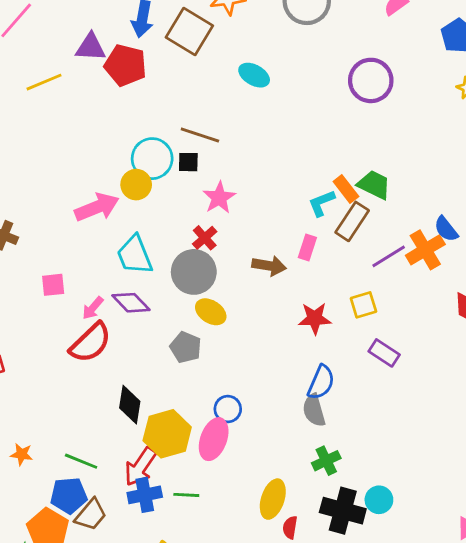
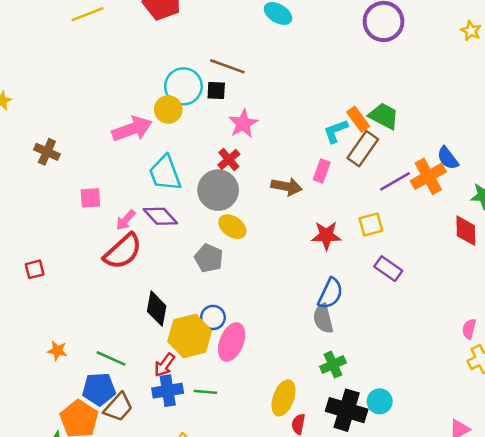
blue circle: (228, 409) -> (213, 317), moved
red arrow: (140, 467) -> (165, 365), size x0.7

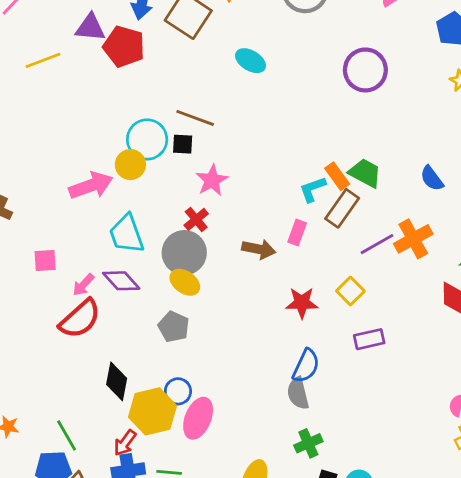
blue semicircle: (448, 158) -> (432, 178), moved
yellow square: (371, 224) -> (350, 291), turned -30
yellow ellipse: (232, 227) -> (185, 282), moved
purple rectangle: (388, 269) -> (369, 339), turned -48
green line: (111, 358) -> (67, 435), turned 36

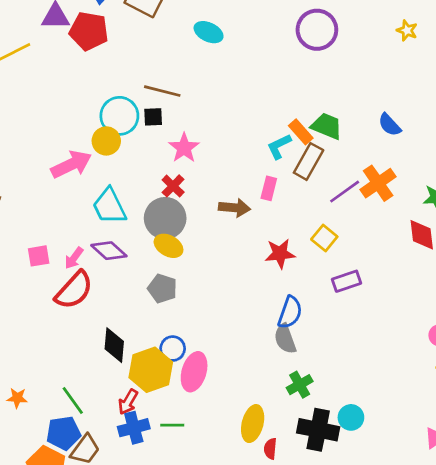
pink square: (45, 261) -> (39, 256), moved

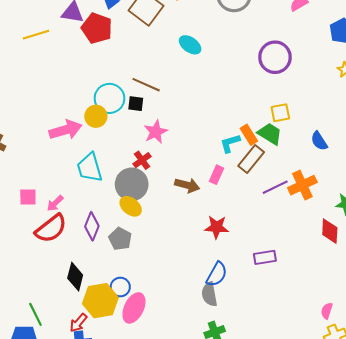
yellow square: (324, 238) -> (280, 113), moved, turned 30
purple diamond: (109, 251) -> (92, 226), moved, turned 60

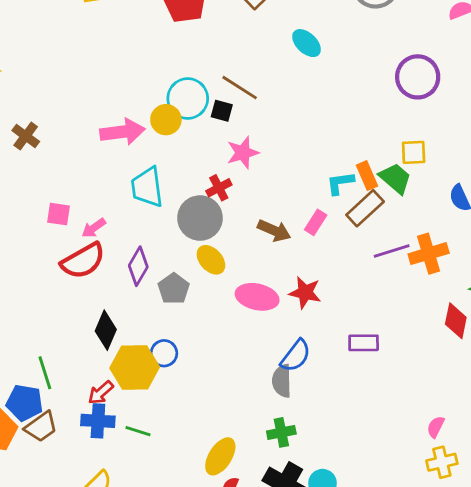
yellow ellipse: (131, 206) -> (211, 260), moved
pink ellipse: (134, 308) -> (257, 297), moved, turned 68

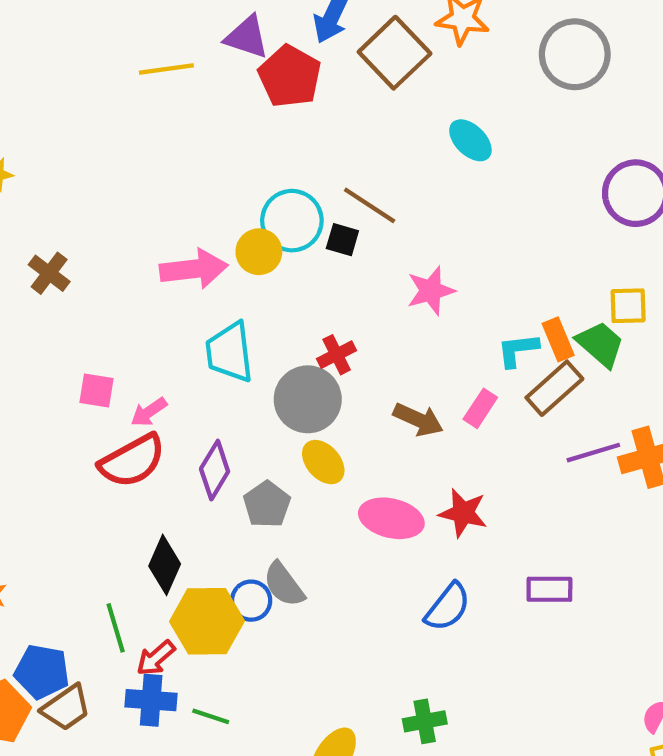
pink star: (243, 153) -> (431, 291), moved
green line: (45, 373) -> (116, 628), moved
gray semicircle: (282, 381) -> (284, 584), moved, turned -36

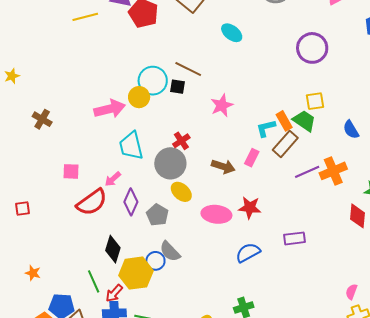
pink arrow: (149, 412) -> (113, 179), moved
blue semicircle: (448, 607) -> (248, 253), turned -150

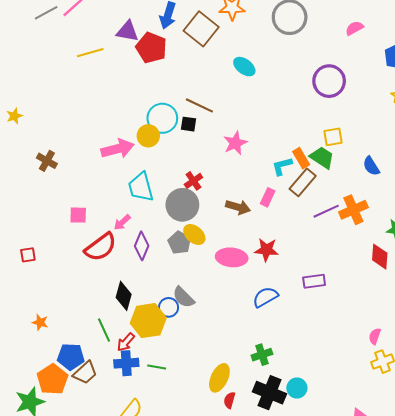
gray pentagon: (157, 215) -> (179, 243), moved

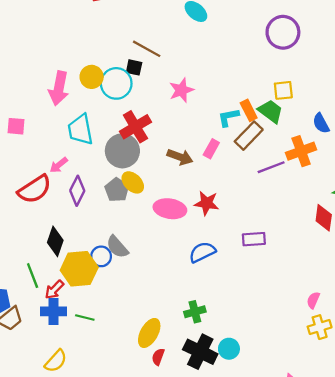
cyan circle: (162, 118) -> (116, 83), moved
pink arrow: (118, 149) -> (59, 88), turned 112
red cross: (193, 181) -> (135, 127), size x1.6
orange cross: (353, 210) -> (301, 151), moved
pink square: (78, 215) -> (16, 126), moved

